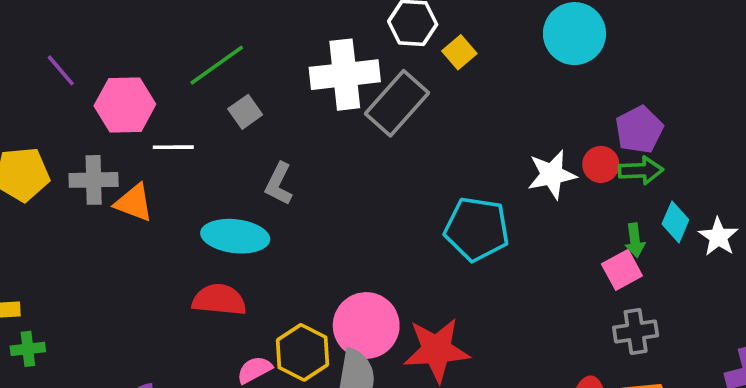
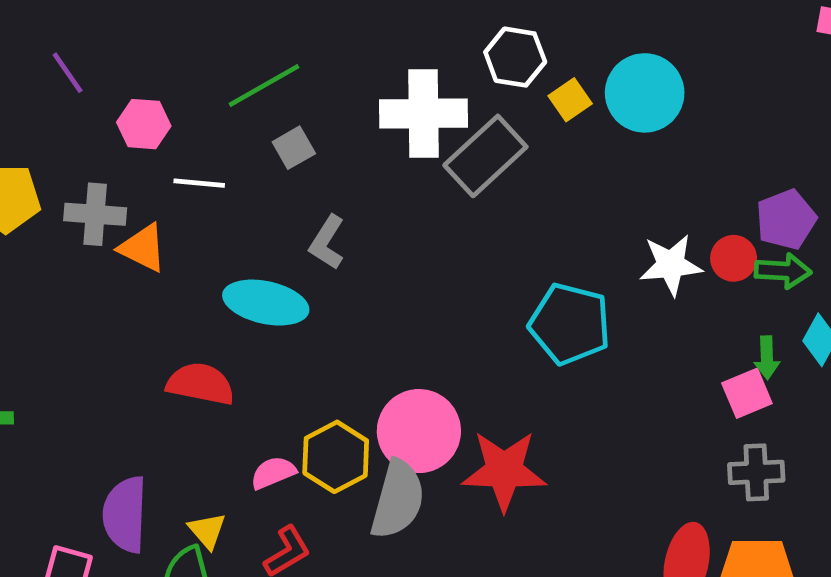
cyan circle: (574, 34) -> (645, 93), moved
pink hexagon: (125, 105) -> (144, 124), size x0.7
red semicircle: (219, 300) -> (200, 384), moved

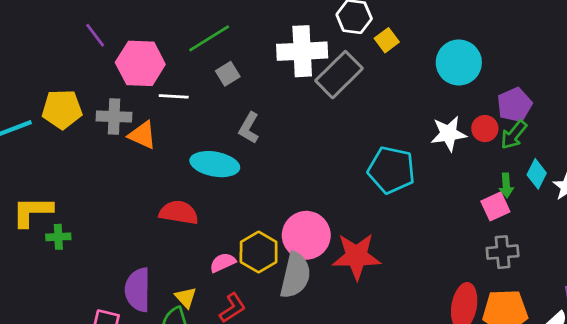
cyan circle: (645, 93) -> (459, 62), moved
pink hexagon: (144, 124) -> (140, 63), size x1.6
green arrow: (783, 271) -> (514, 135), turned 128

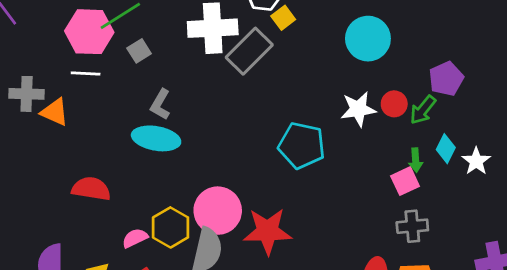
yellow square: (387, 40) -> (283, 18), moved
pink hexagon: (140, 63) -> (89, 32), moved
purple pentagon: (514, 105) -> (446, 79), moved
cyan ellipse: (215, 164) -> (156, 138), moved

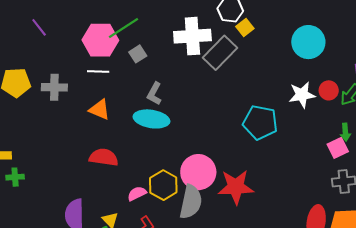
orange triangle: (55, 112) -> (99, 109), moved

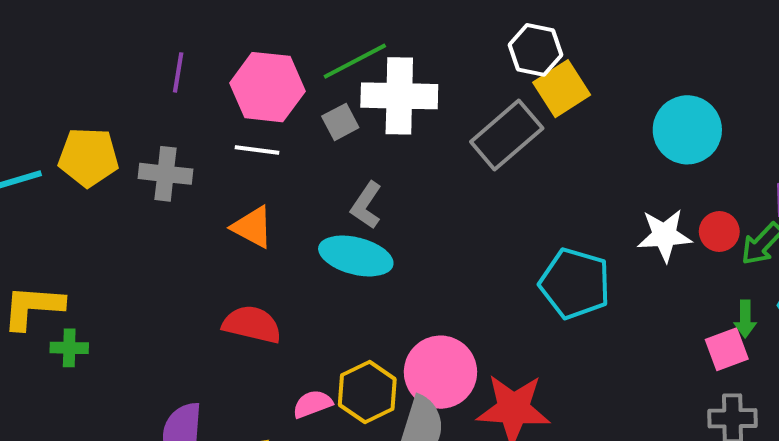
purple line: (39, 27) -> (178, 72), moved, turned 42
yellow square: (245, 27) -> (562, 89), size x1.5
green line: (123, 28) -> (355, 61), moved
white cross: (192, 36) -> (399, 96), moved

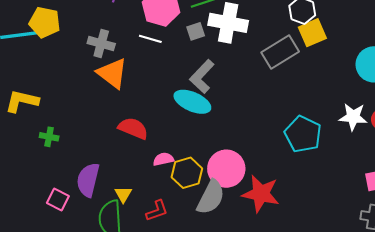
yellow pentagon: (88, 157) -> (45, 22), moved
gray L-shape: (366, 205) -> (202, 76), size x1.4
orange triangle: (252, 227) -> (112, 73), moved, size x1.4
green cross: (69, 348) -> (49, 137), moved
pink semicircle: (312, 404) -> (163, 159), moved

